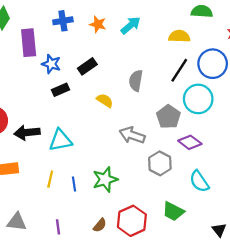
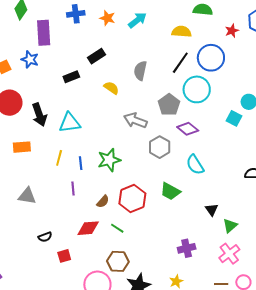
blue star: (51, 64) -> (30, 59), moved
black arrow: (27, 133) -> (39, 115), turned -105
purple line: (58, 227) -> (73, 188), moved

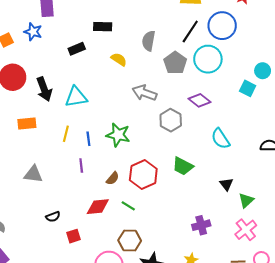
black rectangle: (97, 56) -> (103, 27), turned 36
gray pentagon: (169, 105) -> (175, 63), moved
green star: (109, 160) -> (118, 135), turned 30
cyan semicircle: (195, 165) -> (221, 139), moved

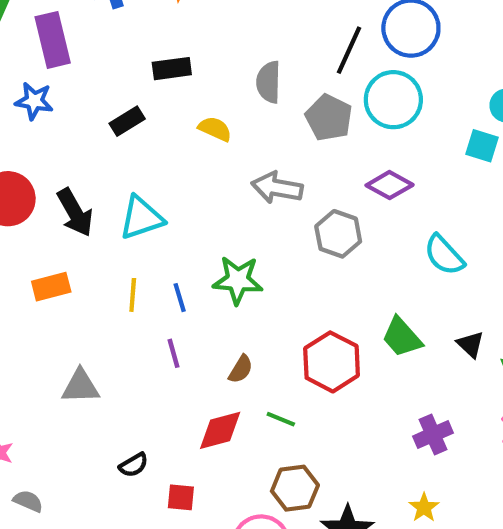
green trapezoid: (183, 166) -> (402, 337), moved, turned 30
red hexagon: (143, 175) -> (332, 362), moved
red square: (73, 236) -> (181, 497), turned 32

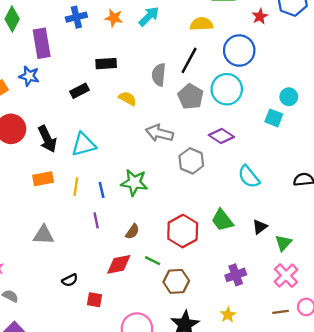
black line: (349, 50) -> (189, 60), moved
orange rectangle: (51, 287) -> (43, 179), moved
black triangle: (470, 344) -> (260, 227), turned 35
brown hexagon: (295, 488) -> (176, 281), moved

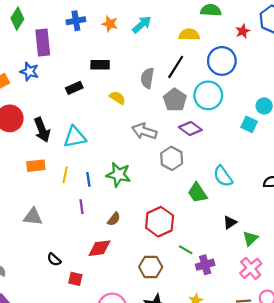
purple diamond: (221, 136) -> (190, 129), moved
green trapezoid: (222, 220) -> (197, 193), moved
green line: (153, 261) -> (186, 250), moved
black semicircle: (70, 280) -> (54, 259), turned 64

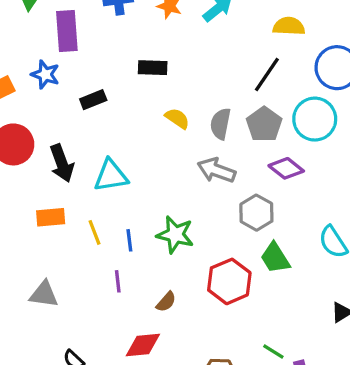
gray semicircle: (147, 78) -> (221, 124), moved
black rectangle: (74, 88) -> (93, 100), moved
yellow line: (65, 175) -> (95, 232), turned -35
green trapezoid: (197, 193) -> (275, 258), moved
red hexagon: (160, 222) -> (229, 281), moved

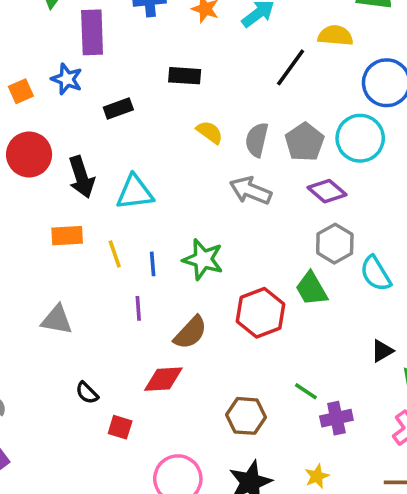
black line: (267, 74) -> (291, 67), moved
gray hexagon: (256, 213) -> (335, 244), moved
brown semicircle: (166, 302) -> (190, 333), size x1.5

